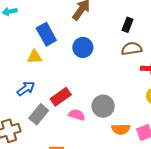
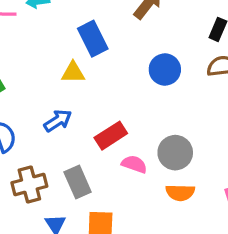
blue circle: (83, 47) -> (165, 70), moved
gray rectangle: (39, 114) -> (78, 182), moved, turned -66
orange semicircle: (121, 129) -> (180, 193), moved

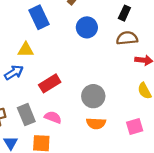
blue circle: (165, 70) -> (87, 27), moved
yellow triangle: (73, 73) -> (26, 50), moved
pink semicircle: (134, 164) -> (53, 117), moved

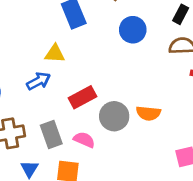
gray circle: (93, 96) -> (114, 116), moved
orange semicircle: (96, 123) -> (148, 113), moved

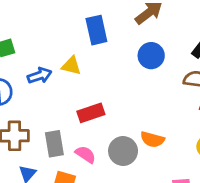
blue arrow: (39, 81) -> (40, 76), moved
gray circle: (114, 116) -> (123, 151), moved

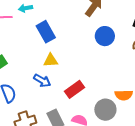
blue rectangle: (96, 30) -> (46, 32), moved
blue arrow: (40, 76) -> (42, 81), moved, turned 66

